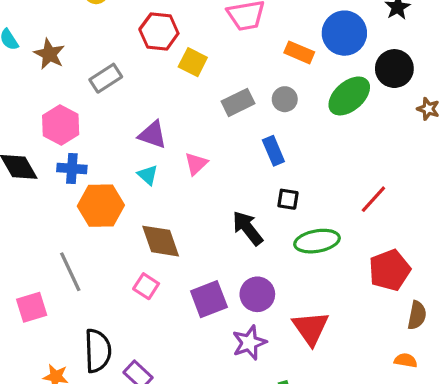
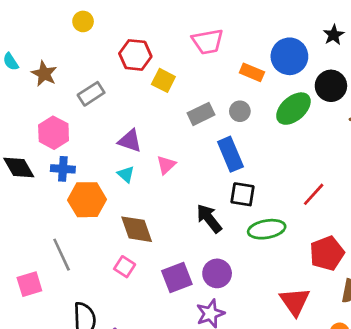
blue rectangle: (273, 151) -> (230, 154), size x1.4
black square: (288, 199) -> (243, 194), size x1.4
red triangle: (311, 328) -> (295, 302), moved

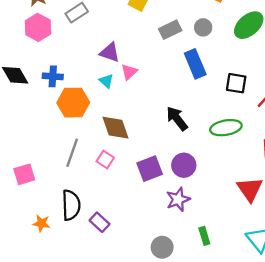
pink hexagon: (54, 133) -> (38, 27), moved
pink triangle: (166, 165) -> (129, 72), moved
black square: (243, 194) -> (236, 83), moved
gray line: (62, 255) -> (72, 153), moved, turned 44

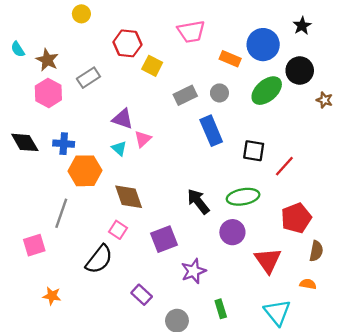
black arrow: (177, 119) -> (198, 201), moved
gray line: (72, 153) -> (61, 213), moved
purple circle: (184, 165) -> (232, 232), moved
black semicircle: (71, 205) -> (99, 259), moved, turned 40
purple rectangle: (99, 222) -> (142, 295), moved

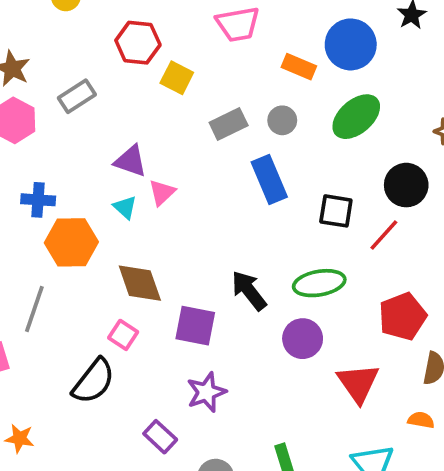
black circle: (300, 71) -> (406, 185), moved
purple square: (164, 239) -> (195, 326), moved, turned 32
purple star: (194, 271) -> (206, 392), moved

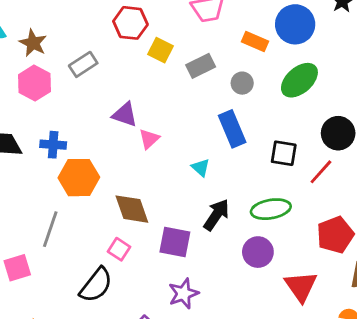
gray rectangle: (229, 124) -> (201, 66), moved
cyan triangle: (125, 207) -> (201, 168), moved
black arrow: (249, 291) -> (216, 215), turned 72

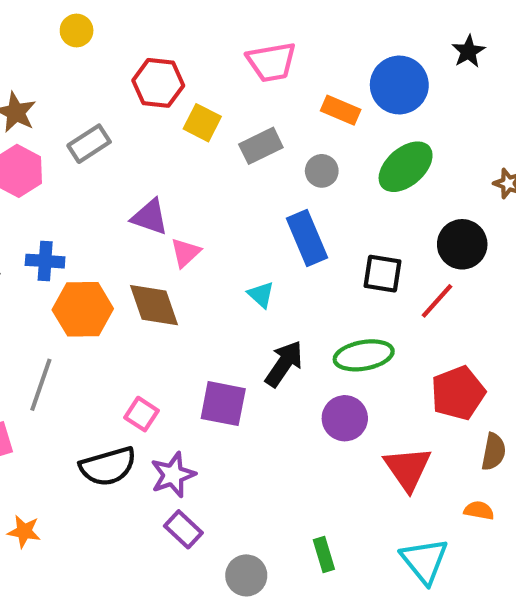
brown diamond: (132, 209) -> (154, 305), moved
black semicircle: (96, 285) -> (108, 466), turned 36
purple star: (183, 294) -> (173, 475), moved

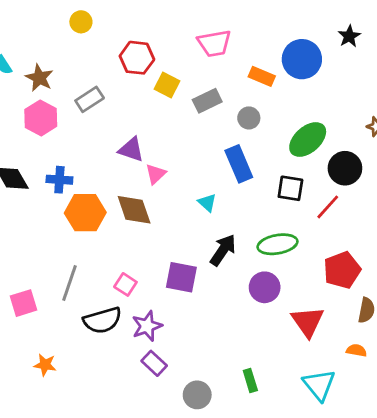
green ellipse: (406, 167) -> (308, 139), moved
gray line: (41, 385) -> (69, 283), moved

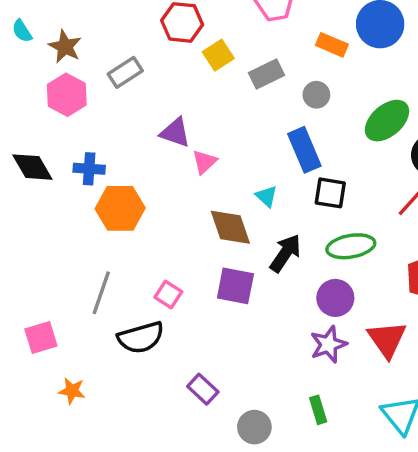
yellow square: (167, 85) -> (218, 55), turned 30
black square: (290, 188) -> (330, 193), moved
brown diamond: (134, 210) -> (230, 227), moved
pink square: (24, 303) -> (41, 338), moved
purple star: (147, 326) -> (328, 344), moved

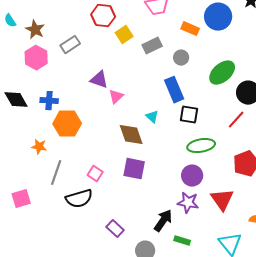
black arrow: (285, 253) -> (163, 221), moved
purple star: (328, 344) -> (188, 203), turned 30
orange star: (72, 391) -> (39, 147), moved
green rectangle: (318, 410) -> (182, 241), turned -56

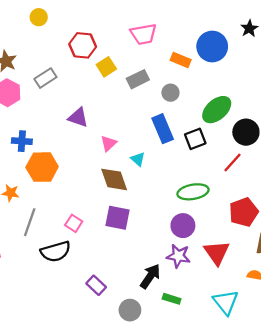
pink triangle: (116, 97) -> (109, 143), moved
black square: (189, 115) -> (195, 139), moved, turned -30

